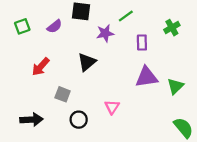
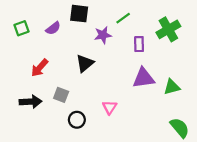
green cross: (172, 28) -> (168, 29), size x1.5
green triangle: (175, 86) -> (172, 87), turned 30
black arrow: (31, 120) -> (31, 102), moved

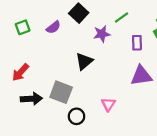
black square: (79, 14) -> (79, 13), turned 36
red arrow: (40, 68) -> (20, 72), moved
gray square: (61, 95) -> (61, 92), size x1.5

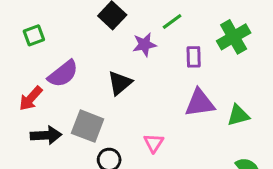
purple semicircle: (53, 27) -> (63, 74), moved, size x1.5

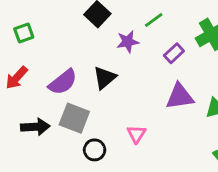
purple rectangle: (194, 57) -> (174, 53), turned 48
purple semicircle: (63, 74) -> (63, 82), moved
red arrow: (31, 98) -> (17, 78), moved

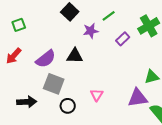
black triangle: (105, 78) -> (75, 56), turned 42
purple triangle: (180, 97) -> (138, 98), moved
black arrow: (35, 127) -> (27, 102), moved

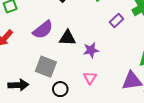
purple star: (91, 31) -> (91, 50), moved
purple semicircle: (46, 59) -> (43, 30), moved

